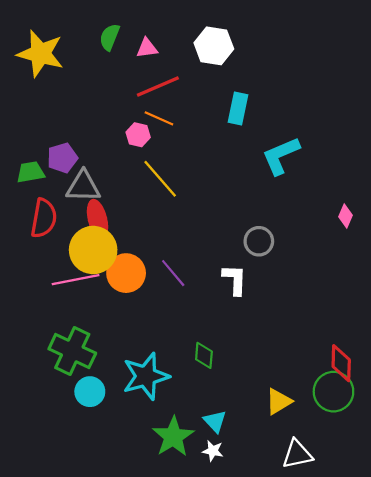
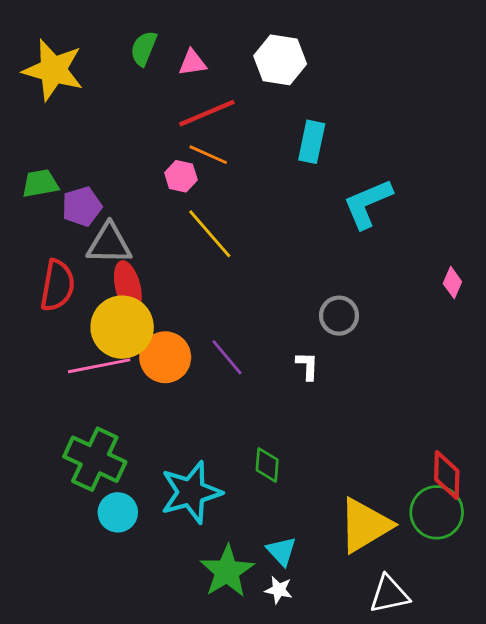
green trapezoid: (31, 172) -> (40, 183), moved
white L-shape: (235, 280) -> (307, 366), size x0.7
yellow triangle: (279, 401) -> (365, 525), size x1.6

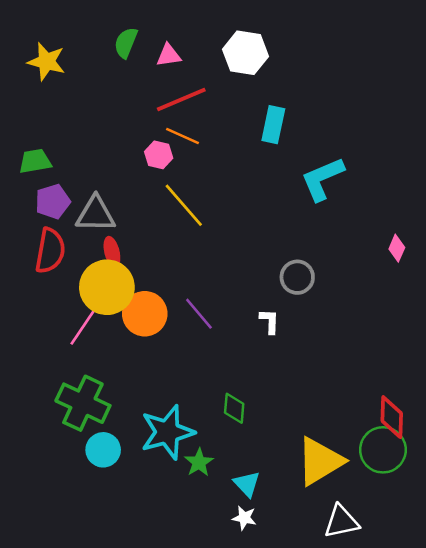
yellow star: (53, 70) -> (46, 62), size x0.7
purple pentagon: (82, 206) -> (53, 202), moved
red ellipse: (128, 287) -> (112, 252), size x0.7
pink line: (99, 366) -> (87, 321), turned -45
green star: (227, 571) -> (199, 462), moved, size x0.6

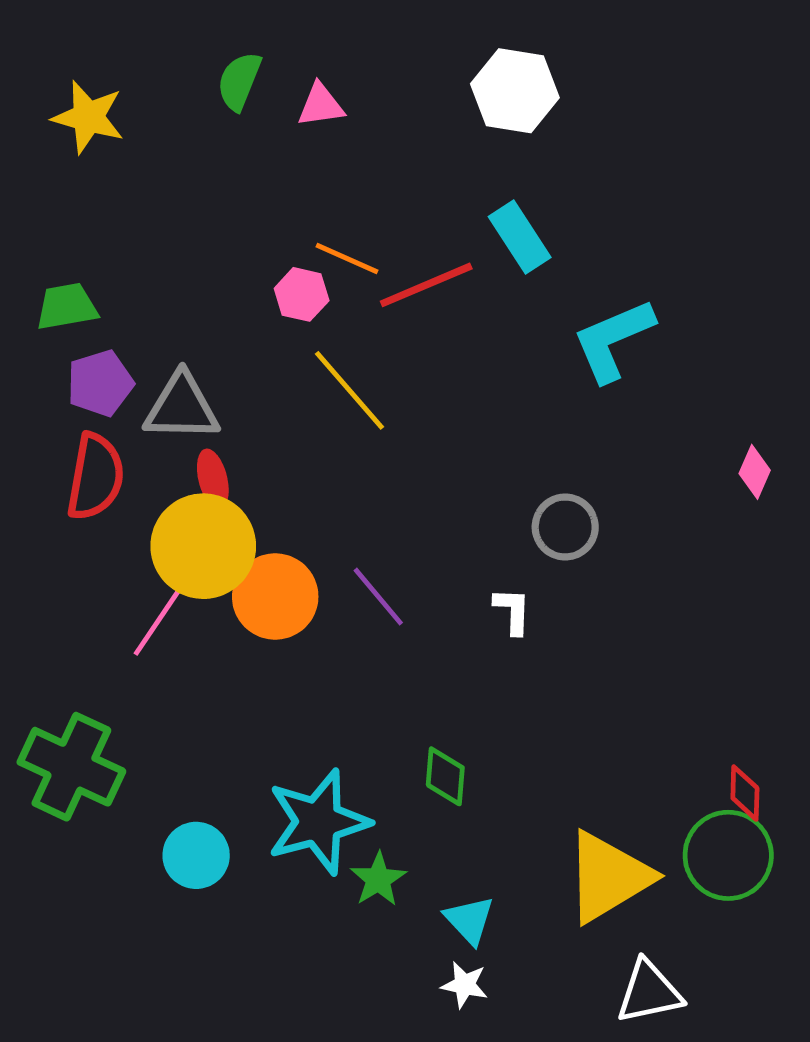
white hexagon: (246, 53) -> (515, 91), moved
red line: (181, 99) -> (426, 285), moved
cyan rectangle: (273, 125) -> (520, 237), turned -45
green cross: (83, 403) -> (71, 767), moved
red diamond: (392, 417) -> (745, 793), size x0.7

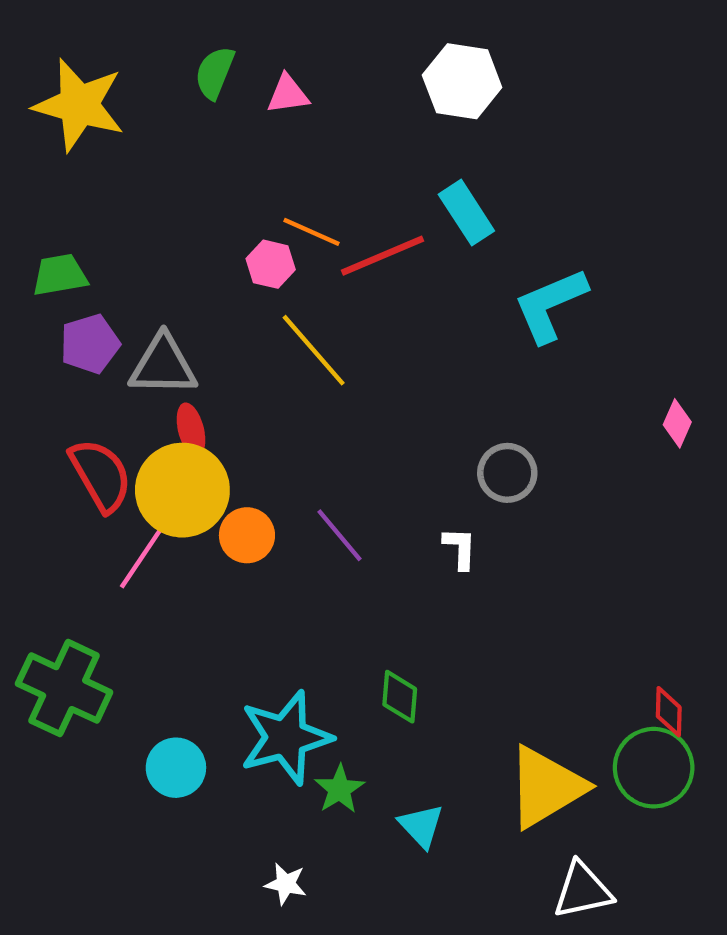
yellow star: (88, 117) -> (79, 105), size x1.4
red semicircle: (95, 477) -> (101, 475), moved, turned -40
orange circle: (275, 597) -> (247, 535), size x0.7
white star: (465, 985) -> (286, 884), moved

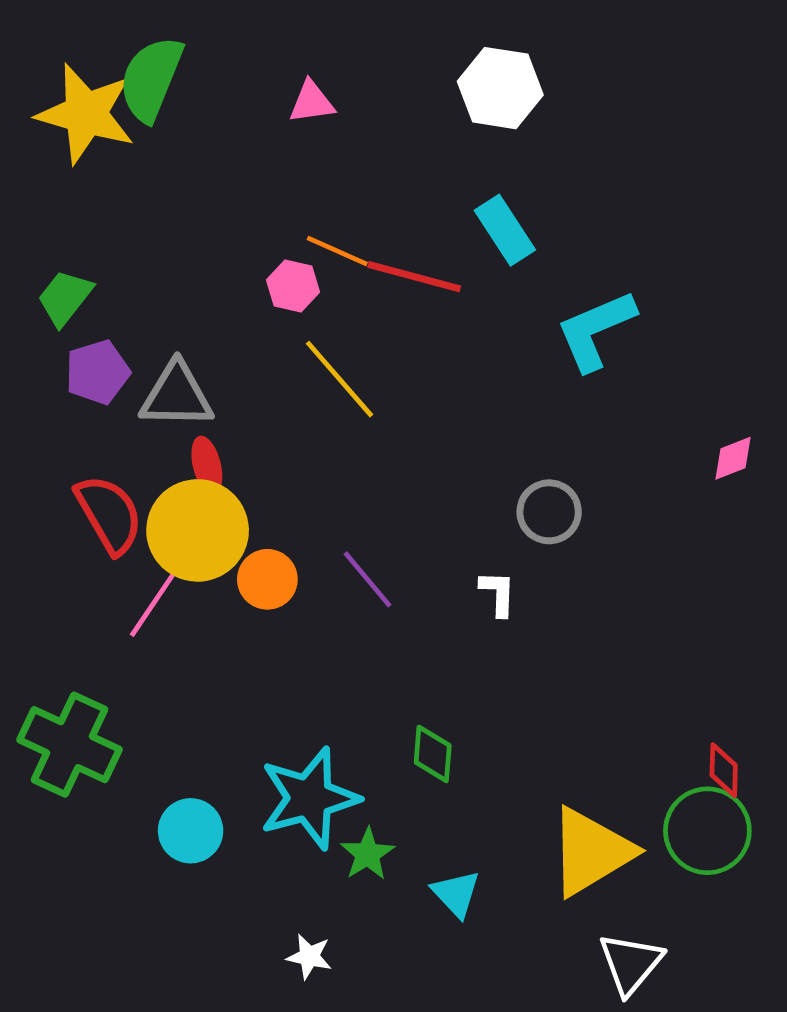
green semicircle: (215, 73) -> (151, 79), moved, size x1.5
red line: (382, 256) -> (414, 277), turned 38
green trapezoid: (60, 275) -> (65, 298), turned -42
pink diamond: (677, 423) -> (733, 458), turned 45
white triangle: (583, 890) -> (631, 963), turned -38

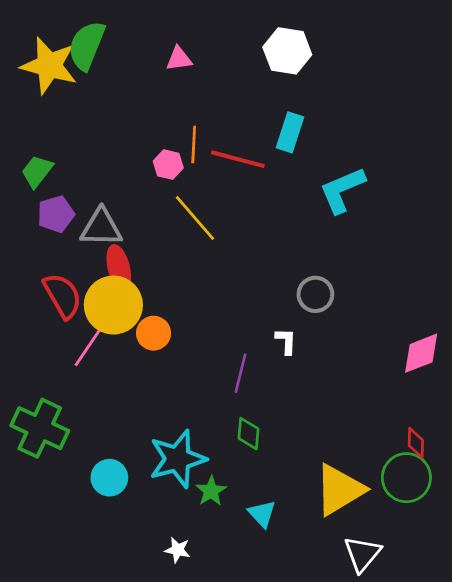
cyan rectangle: (505, 230) -> (290, 132), turned 51
orange line: (337, 251) -> (194, 144), turned 69
pink diamond: (733, 458) -> (421, 353), moved, size x1.6
red ellipse: (207, 465) -> (119, 268), size x1.4
purple line: (367, 579) -> (240, 373), moved, turned 54

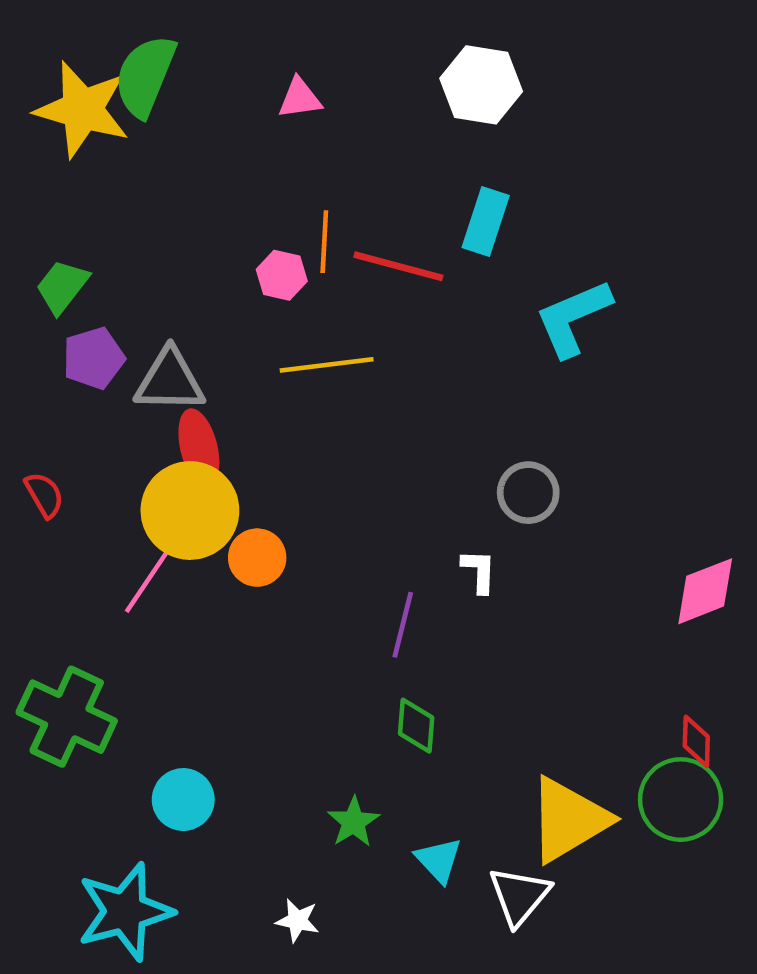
yellow line: (195, 218) -> (327, 365), turned -56
red semicircle: (63, 296) -> (44, 495), moved, size x0.6
cyan star: (178, 459) -> (125, 912), moved
white triangle: (362, 554) -> (519, 896), moved

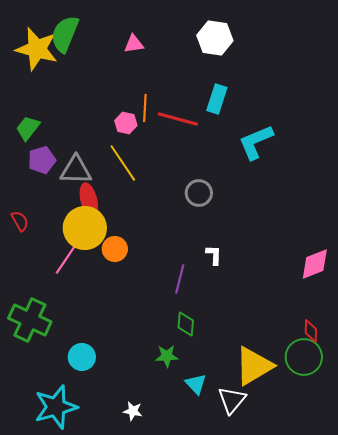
yellow line: (327, 365) -> (123, 163), moved, turned 63
gray circle: (528, 493) -> (199, 193), moved
green star: (353, 822) -> (167, 356), moved, turned 30

